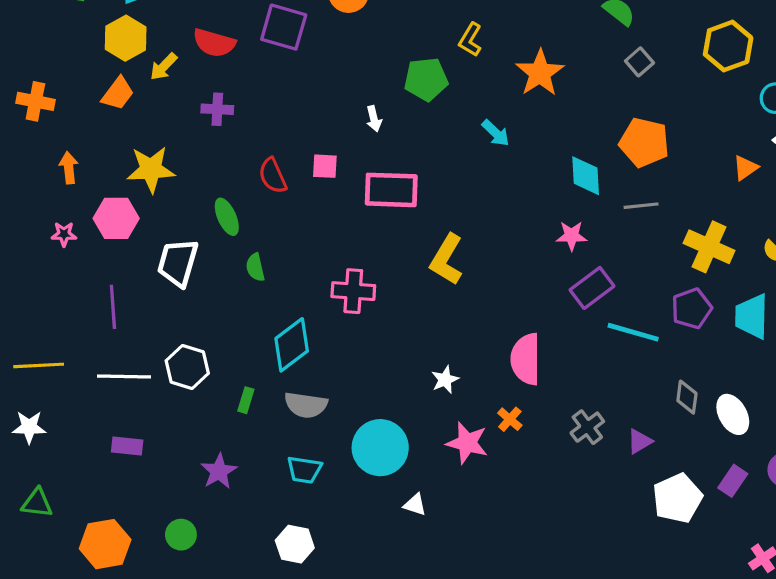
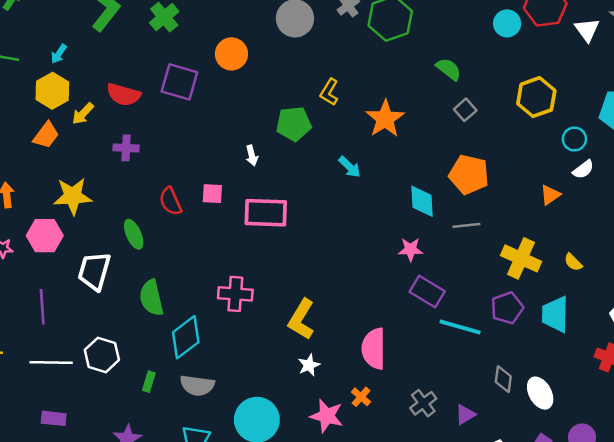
yellow L-shape: (447, 259) -> (301, 319), moved
green semicircle: (255, 267) -> (151, 298), moved, size x1.6
purple rectangle: (592, 288) -> (427, 291), turned 68

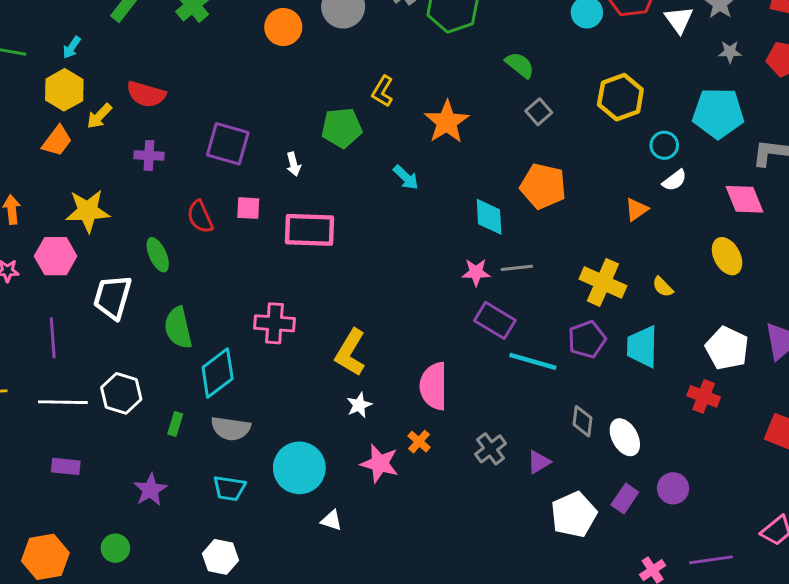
orange circle: (231, 54) -> (283, 27), moved
purple square: (179, 82) -> (228, 144), moved
gray line: (466, 225) -> (517, 268), moved

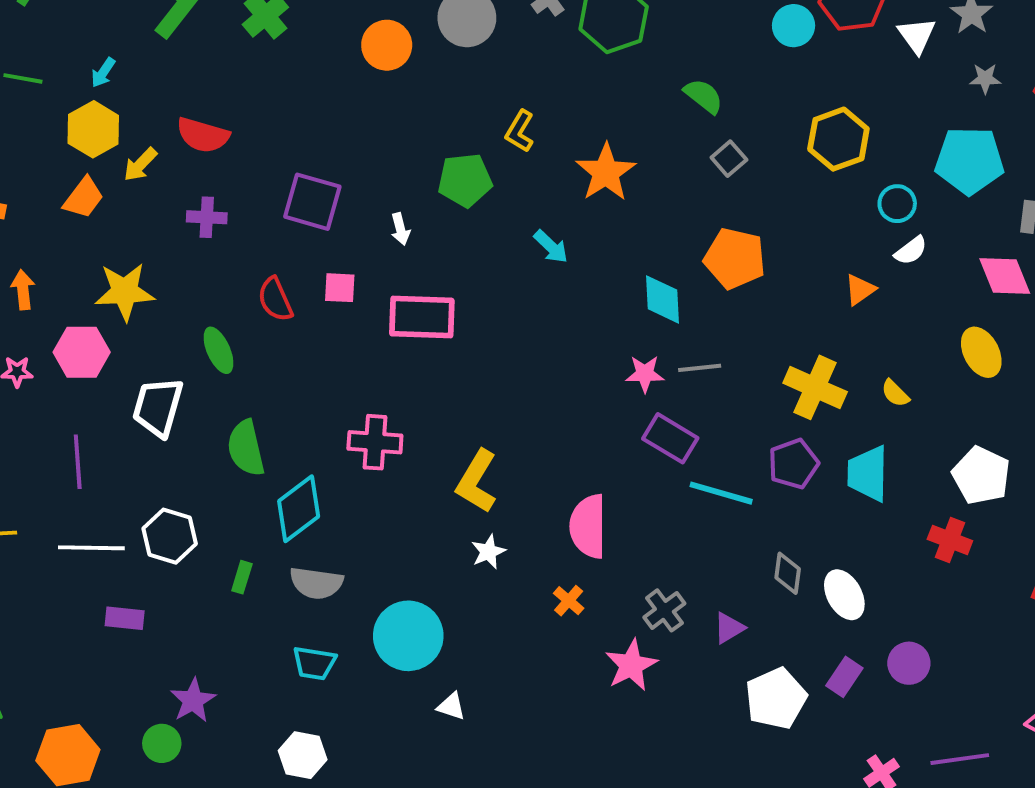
pink star: (380, 463) -> (631, 665), moved, turned 30
purple rectangle: (66, 466) -> (125, 618), moved
purple star: (150, 490) -> (193, 700), moved

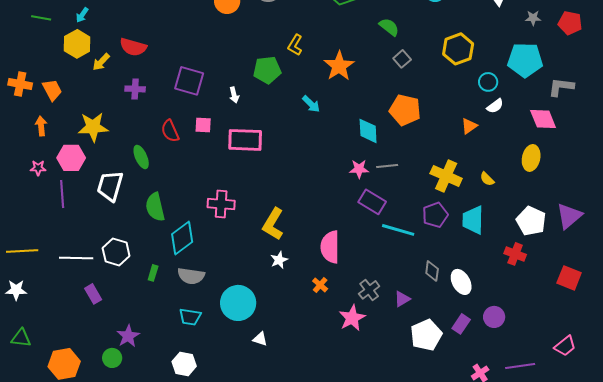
orange trapezoid: (84, 198) -> (52, 90), moved, turned -65
yellow ellipse: (981, 352) -> (531, 158), turned 40
purple line: (78, 462) -> (62, 194), moved
purple rectangle: (125, 618) -> (93, 294), turned 54

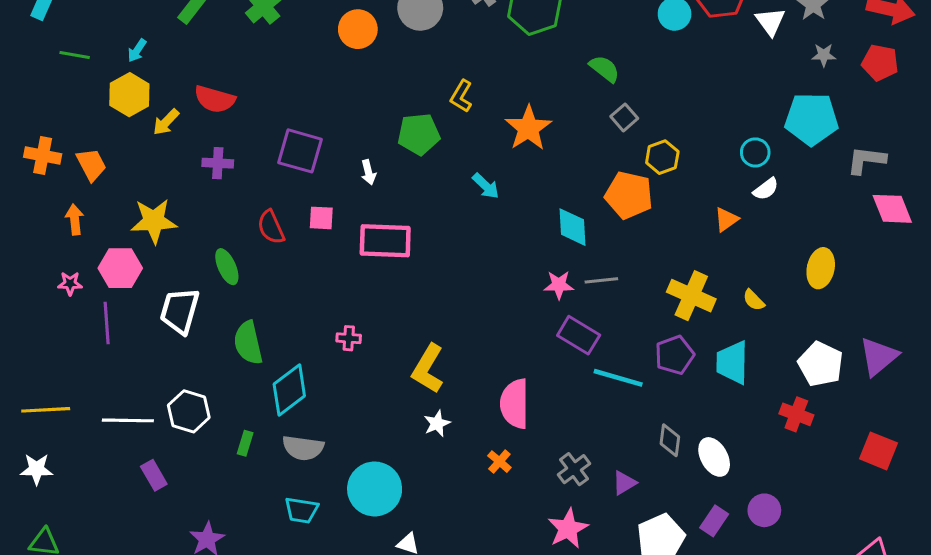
yellow hexagon: (458, 49) -> (662, 157), moved, size x0.7
pink diamond: (543, 119) -> (892, 209), moved
pink cross: (221, 204) -> (349, 338), size x0.6
pink star: (352, 318) -> (568, 529), moved

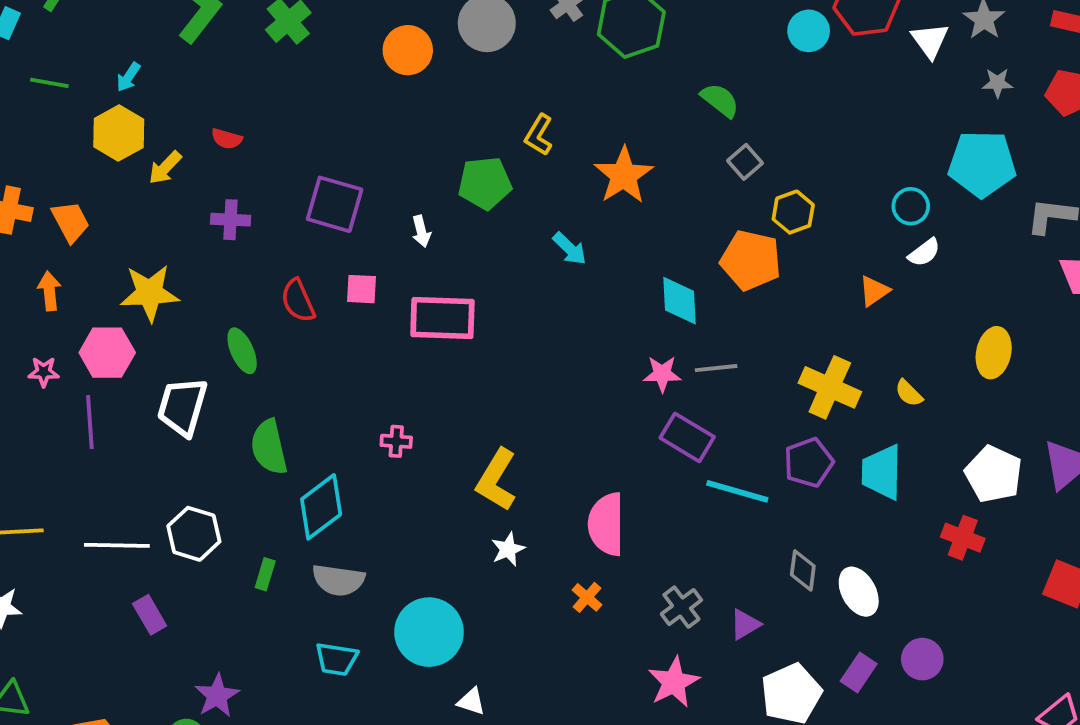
red semicircle: (215, 99) -> (227, 139), size x0.6

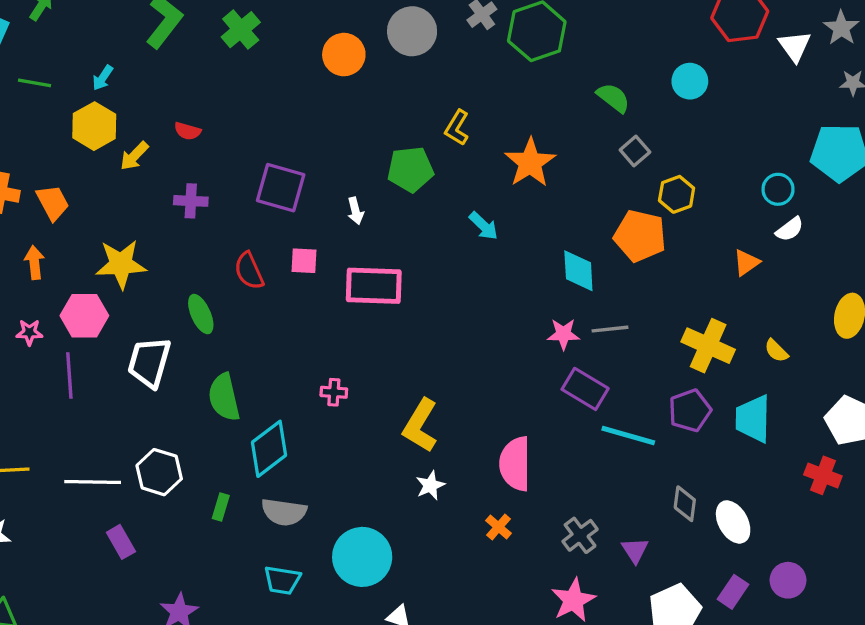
cyan circle: (809, 31) -> (690, 81), moved
purple triangle: (745, 624) -> (635, 550), turned -32

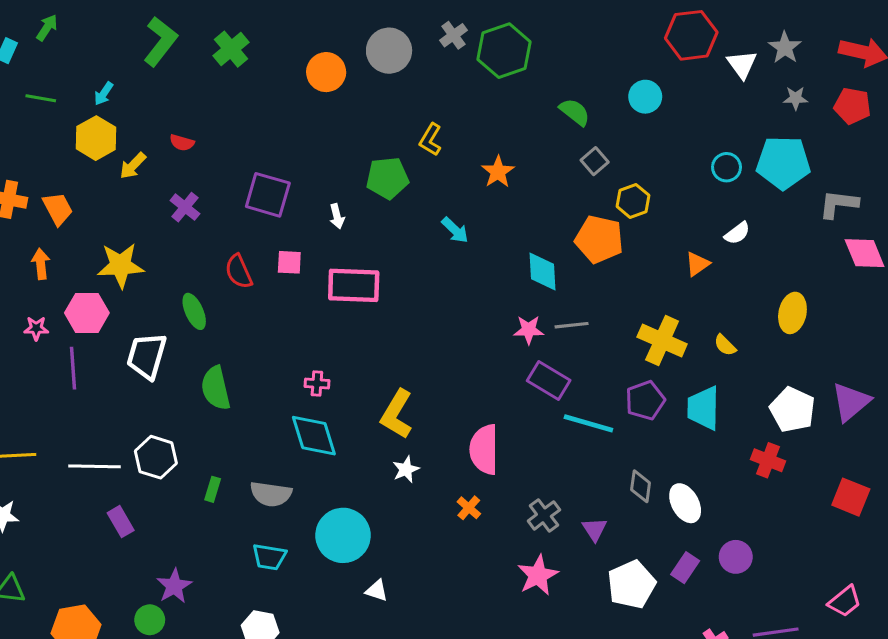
orange star: (530, 163) -> (498, 172), size x0.7
cyan circle: (778, 189) -> (727, 167), moved
purple cross: (191, 201) -> (185, 207), turned 36
cyan diamond: (269, 449) -> (314, 436), moved, turned -70

